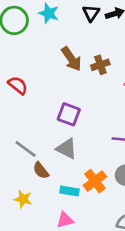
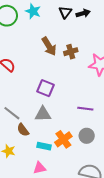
gray triangle: (67, 149) -> (43, 114), turned -30

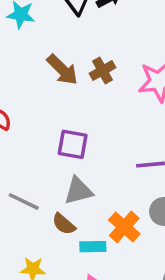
brown semicircle: (23, 130) -> (64, 224), moved

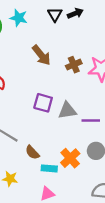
brown cross: (103, 70) -> (74, 65), moved
gray triangle: (78, 191) -> (67, 110), moved

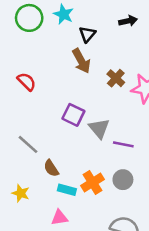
black triangle: (55, 15) -> (87, 34), moved
brown cross: (74, 65) -> (116, 78), turned -35
gray triangle: (67, 110) -> (99, 128), turned 48

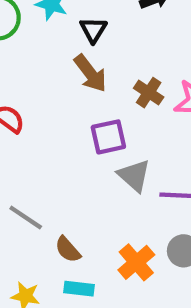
purple square: (73, 115) -> (108, 137), moved, turned -30
cyan rectangle: (67, 190) -> (79, 289), moved

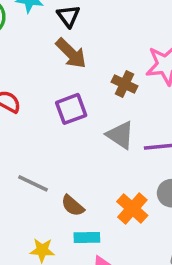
brown cross: (149, 93) -> (125, 84), moved
purple square: (108, 137) -> (71, 109), moved

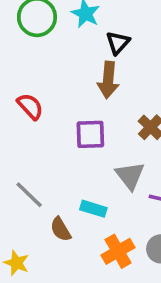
brown arrow: (71, 53) -> (108, 80), turned 32
cyan rectangle: (87, 237) -> (93, 209), moved

